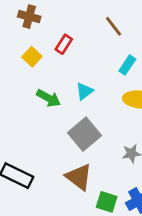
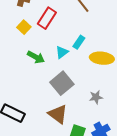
red rectangle: (64, 44) -> (47, 18), size x1.5
cyan rectangle: (127, 65) -> (79, 42), moved

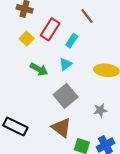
cyan rectangle: (79, 42) -> (72, 41), moved

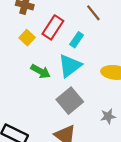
cyan triangle: (66, 64) -> (70, 66), size x1.6

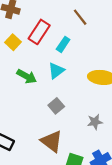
cyan triangle: (70, 66) -> (56, 71), size x0.7
gray square: (70, 101) -> (56, 106), size x0.6

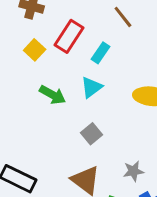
gray star: (95, 122) -> (133, 171), moved

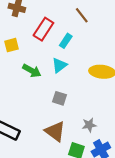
yellow square: (35, 50) -> (12, 45), moved, turned 32
gray square: (91, 134) -> (59, 98), turned -32

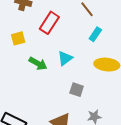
cyan rectangle: (66, 41) -> (95, 34), moved
gray square: (59, 98) -> (77, 90), moved

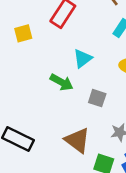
green arrow: (38, 64) -> (62, 82), moved

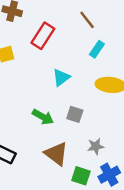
green arrow: (62, 82) -> (43, 117), moved

